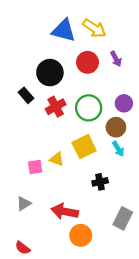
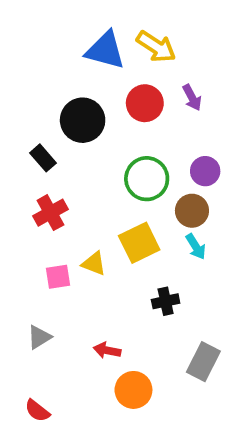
red cross: (56, 107) -> (50, 213), moved
red arrow: (65, 211) -> (107, 350), size x0.6

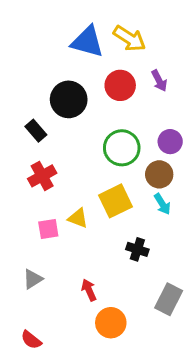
black cross: (166, 301) -> (137, 249), turned 30
red arrow: (107, 350) -> (89, 290), turned 55

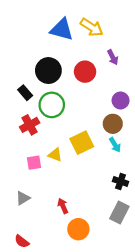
red circle: (120, 85) -> (85, 72), moved
green circle: (122, 148) -> (52, 105), moved
black cross: (137, 249) -> (121, 181), moved

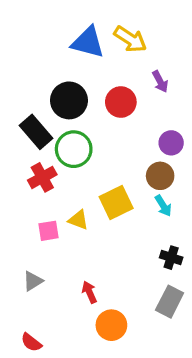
black rectangle: (25, 93) -> (36, 132), size x1.5

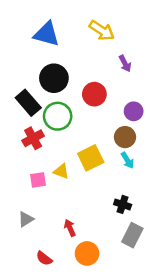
blue triangle: (88, 42) -> (47, 34), moved
red circle: (121, 102) -> (94, 94), moved
black cross: (171, 258) -> (123, 204), moved
red semicircle: (31, 342) -> (44, 258), moved

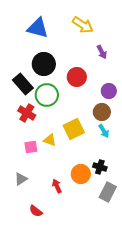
red cross: (33, 138) -> (27, 113), turned -30
orange circle: (87, 253) -> (81, 174), moved

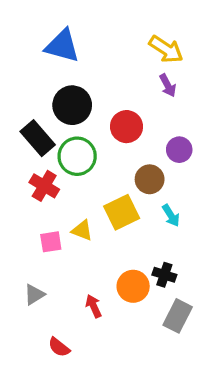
yellow arrow: (83, 25) -> (166, 49), moved
brown circle: (102, 112) -> (150, 179), moved

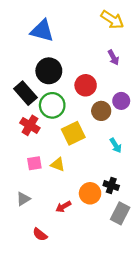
yellow arrow: (166, 49) -> (112, 20), moved
brown circle: (150, 179) -> (101, 111), moved
yellow square: (122, 212) -> (73, 133), moved
yellow triangle: (82, 230) -> (58, 164), moved
red arrow: (94, 306) -> (63, 207), turned -96

